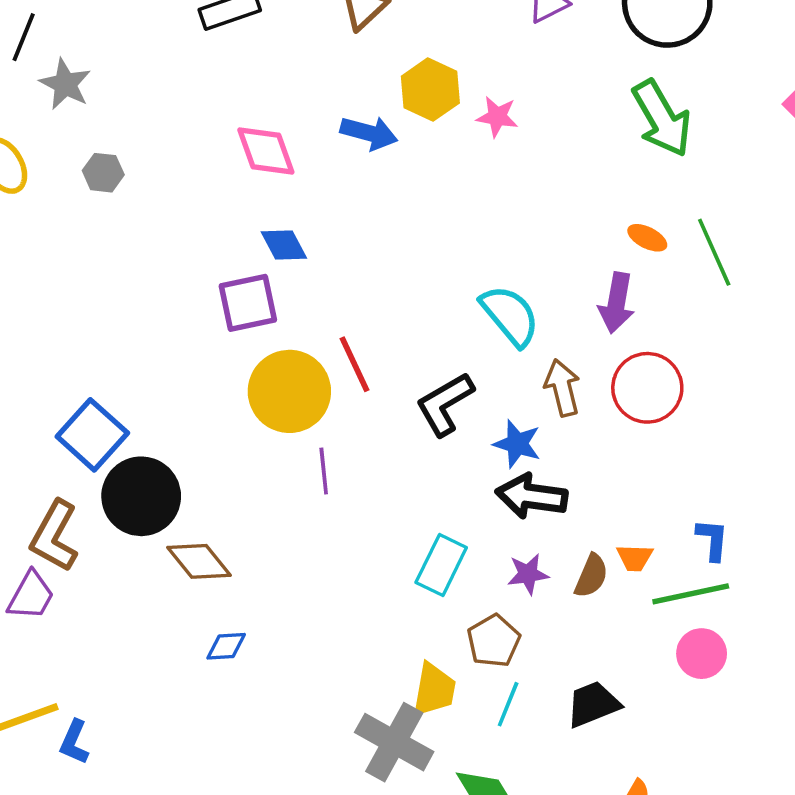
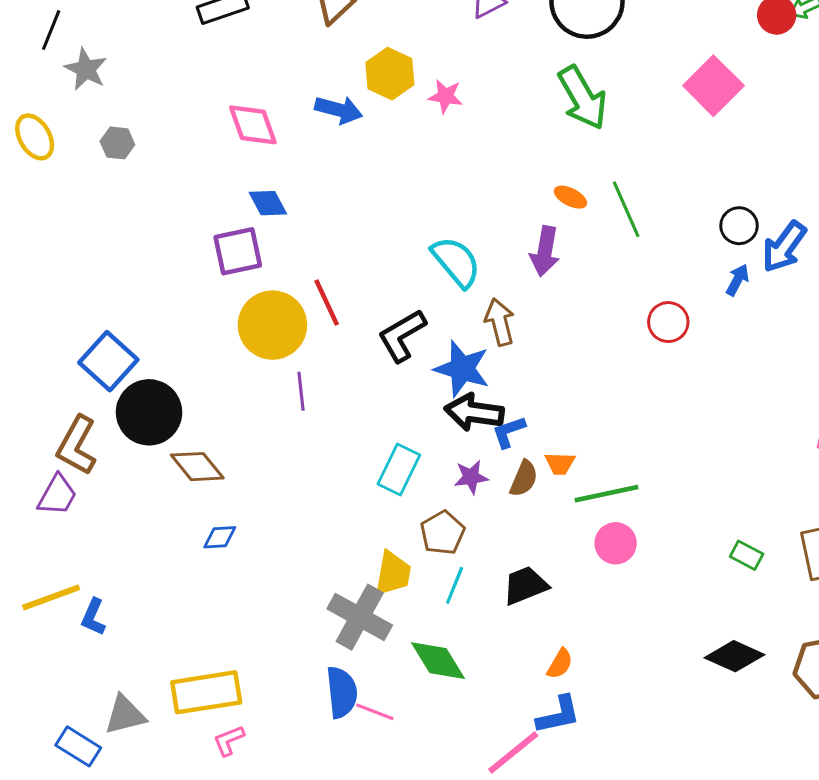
red circle: (647, 388) -> (668, 322), moved, size x0.7
blue star: (517, 444) -> (462, 369), size x1.4
blue L-shape: (712, 540) -> (509, 432), moved, turned -114

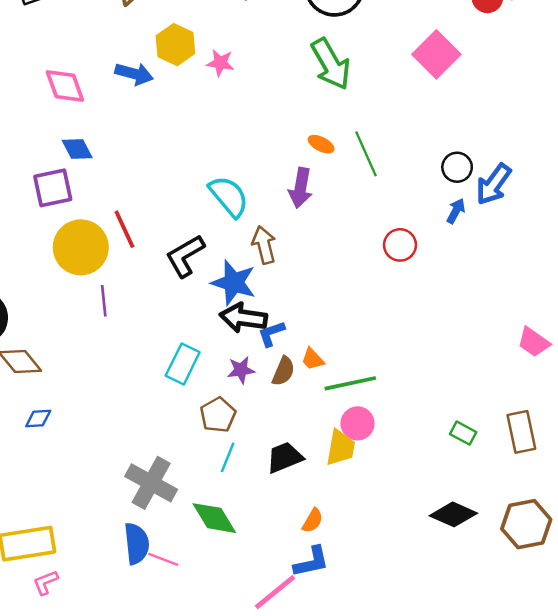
orange trapezoid: (560, 464) -> (313, 359), turned 45
yellow trapezoid: (393, 573) -> (341, 448), moved

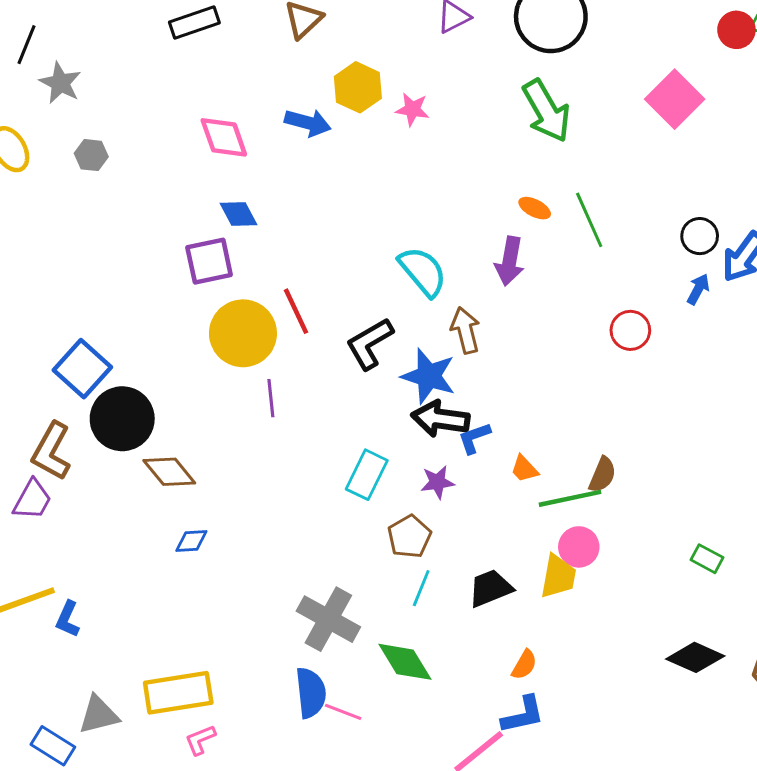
brown semicircle: (283, 371) -> (602, 475), moved

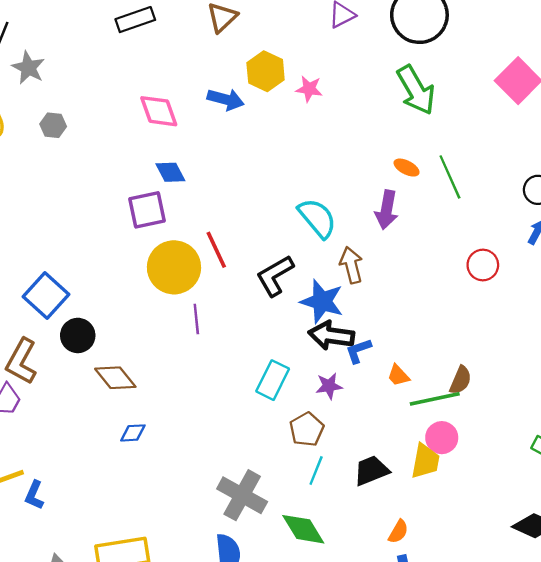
black circle: (122, 419) -> (78, 335), size x0.7

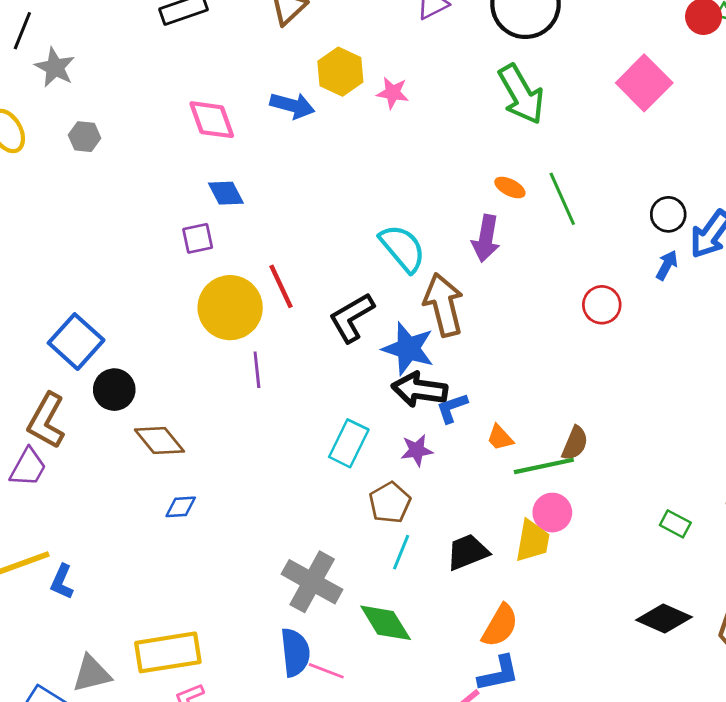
purple square: (147, 210) -> (198, 238), size x0.7
brown arrow: (351, 265) -> (444, 305), size x1.4
orange semicircle: (398, 532) -> (500, 626), size x1.5

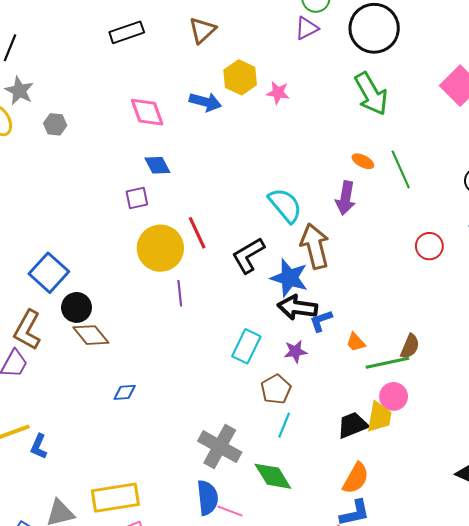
gray star: (55, 67) -> (19, 91), moved
brown diamond: (159, 440) -> (91, 335), moved
black trapezoid: (468, 552) -> (353, 425), moved

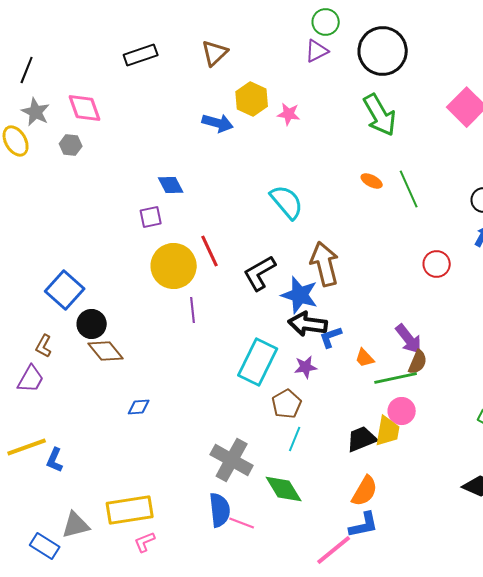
pink diamond: (147, 112) -> (85, 108), moved
purple arrow: (345, 198) -> (409, 339), moved, turned -48
cyan semicircle: (285, 205) -> (287, 202), moved
brown L-shape: (27, 330) -> (44, 346), size x0.6
cyan rectangle: (246, 346) -> (258, 362), size x1.4

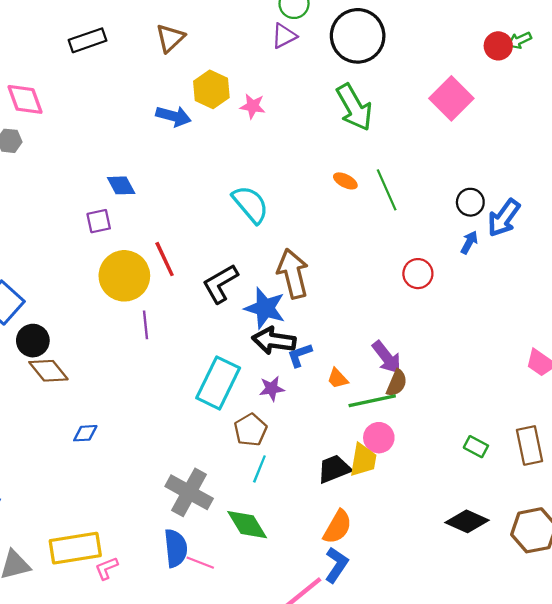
blue L-shape: (364, 525) -> (336, 565), turned -44
pink L-shape: (145, 542) -> (106, 568), moved

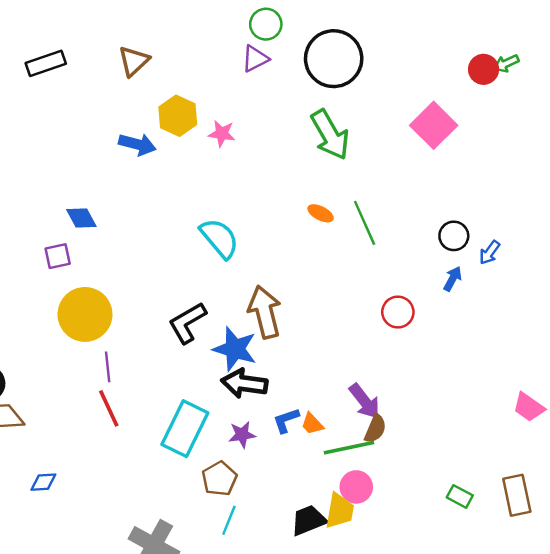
blue arrow: (504, 218) -> (489, 253), size x0.6
red line: (165, 259) -> (109, 408), moved
blue L-shape: (300, 355) -> (286, 420), moved

